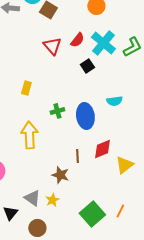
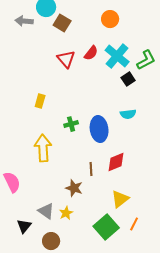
black square: (87, 66) -> (128, 79), moved
yellow triangle: (124, 165) -> (120, 199), moved

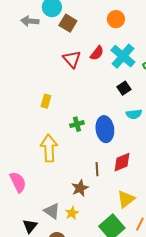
black square: (128, 79) -> (124, 88), moved
brown star: (74, 188) -> (80, 188), turned 30

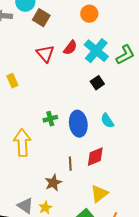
yellow rectangle: (46, 101) -> (12, 81), moved, turned -40
cyan semicircle: (134, 114) -> (107, 121), moved, turned 63

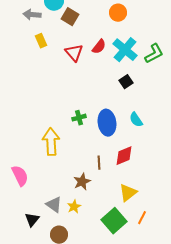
yellow rectangle: (12, 81) -> (41, 41), moved

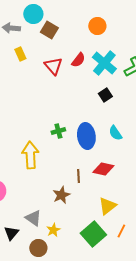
red diamond: (124, 156) -> (103, 169), turned 35
yellow star: (74, 207) -> (53, 230), moved

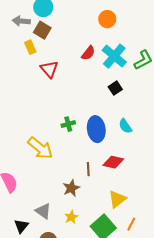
brown square: (49, 30) -> (42, 30), moved
red triangle: (53, 66) -> (49, 69), moved
yellow arrow: (30, 155) -> (40, 148), turned 132
yellow star: (53, 230) -> (71, 217), moved

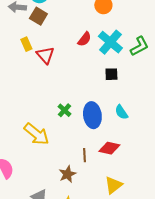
yellow rectangle: (30, 47) -> (26, 44), moved
black square: (115, 88) -> (111, 74), turned 32
green cross: (68, 124) -> (64, 110), turned -32

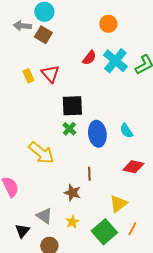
yellow rectangle: (26, 44) -> (28, 76), moved
black square: (111, 74) -> (72, 106), moved, size x1.6
red diamond: (109, 148) -> (133, 167), moved
brown star: (67, 174) -> (72, 193), turned -30

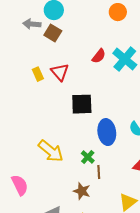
orange circle: (108, 24) -> (118, 12), moved
green cross: (69, 129) -> (88, 157), moved

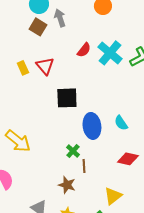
gray arrow: (32, 24) -> (60, 18), moved, turned 66
yellow arrow: (51, 151) -> (18, 141), moved

